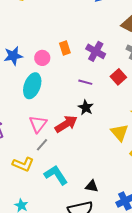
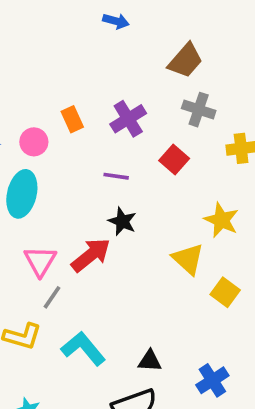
purple cross: (96, 51) -> (128, 119), turned 36

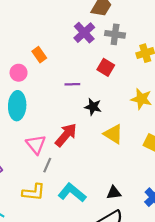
purple cross: (128, 119) -> (84, 33), moved
black star: (122, 221) -> (93, 107), moved
yellow triangle: (188, 259) -> (113, 134), moved

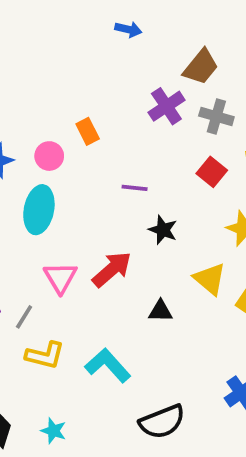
red square: (106, 67) -> (212, 172), moved
yellow triangle: (113, 134) -> (210, 279), moved
gray line: (47, 165) -> (24, 317), moved
black triangle: (114, 193) -> (160, 311), moved

